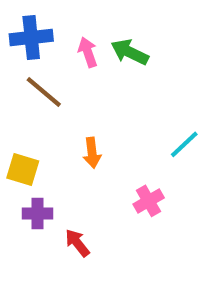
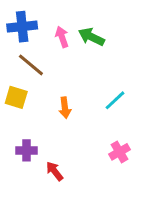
cyan line: (184, 144) -> (115, 100), moved
yellow square: (23, 170) -> (16, 97), moved
pink cross: (149, 201) -> (119, 152), moved

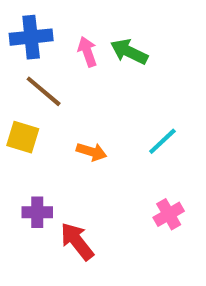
orange arrow: (65, 108) -> (92, 152), turned -66
red arrow: (55, 171) -> (77, 241), size x1.4

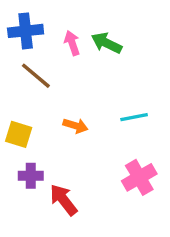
yellow square: (23, 137) -> (19, 134), moved
cyan line: (162, 141) -> (134, 117), turned 32
pink cross: (169, 214) -> (139, 177), size x1.4

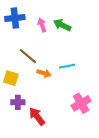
brown line: (36, 76) -> (28, 56), moved
cyan line: (134, 117) -> (67, 66), moved

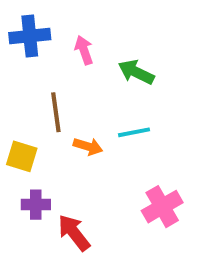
green arrow: (62, 25) -> (136, 72), moved
brown line: (28, 56) -> (56, 112), turned 42

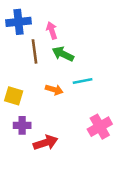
green arrow: (136, 72) -> (63, 54), moved
brown line: (56, 112) -> (34, 51), moved
red arrow: (74, 233) -> (46, 143), turned 110

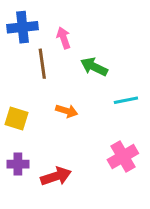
green arrow: (63, 54) -> (94, 67), moved
cyan line: (83, 81) -> (126, 100), moved
purple cross: (22, 125) -> (18, 164), moved

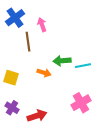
blue cross: (23, 27) -> (15, 18), turned -30
green arrow: (94, 67) -> (62, 61), moved, turned -30
purple cross: (18, 164) -> (12, 108), turned 32

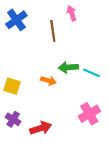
pink arrow: (42, 25) -> (72, 13), moved
brown line: (28, 42) -> (53, 31), moved
cyan line: (83, 66) -> (92, 73), turned 35

